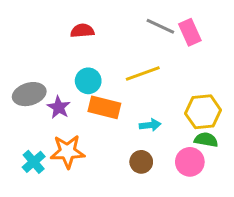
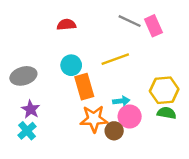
purple star: (59, 107) -> (31, 109), moved
orange rectangle: (104, 107) -> (84, 87), turned 60
orange star: (68, 152) -> (94, 119), moved
pink circle: (190, 162) -> (130, 116), moved

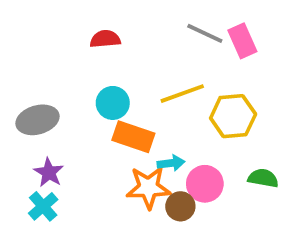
orange rectangle: (84, 87) -> (133, 137), turned -55
yellow hexagon: (164, 90) -> (233, 116), moved
cyan arrow: (121, 101) -> (171, 163), moved

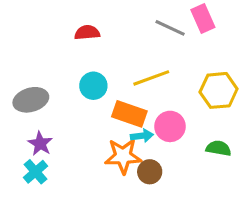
pink rectangle: (242, 41) -> (203, 18), moved
yellow hexagon: (233, 116) -> (219, 90), moved
orange rectangle: (133, 137) -> (129, 114), moved
pink circle: (205, 184) -> (170, 126), moved

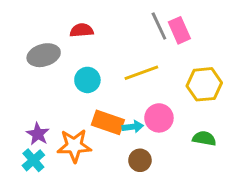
pink rectangle: (203, 18) -> (179, 30), moved
gray line: (170, 28) -> (159, 26), turned 40
gray ellipse: (31, 100) -> (44, 55), moved
orange rectangle: (129, 114) -> (108, 122), moved
orange star: (123, 156) -> (74, 146), moved

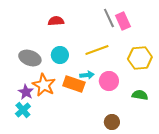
gray ellipse: (44, 55) -> (30, 58), moved, turned 35
cyan arrow: (133, 127) -> (87, 75), moved
orange star: (74, 146) -> (44, 85), moved, turned 30
brown circle: (140, 160) -> (112, 122), moved

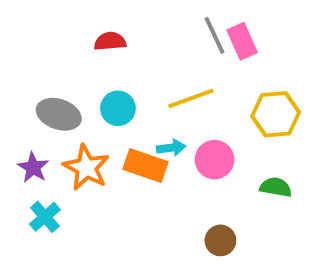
purple star: (26, 92) -> (33, 167), moved

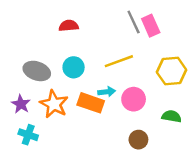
cyan cross: (45, 217) -> (28, 135), turned -30
brown circle: (220, 240) -> (138, 140), moved

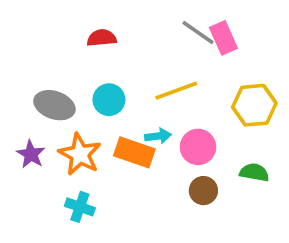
gray line: (134, 22) -> (198, 32), turned -30
cyan cross: (28, 135) -> (80, 207), moved
brown circle: (138, 140) -> (203, 191), moved

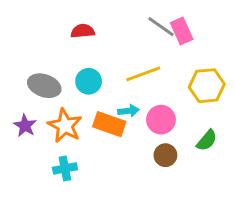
green semicircle: (254, 172) -> (207, 140), turned 120
cyan cross: (80, 207) -> (65, 168), turned -30

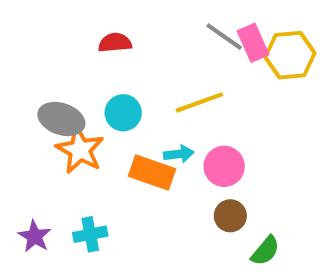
yellow hexagon: (207, 86) -> (290, 55), moved
purple star: (25, 126) -> (35, 236), moved
orange star: (65, 126) -> (80, 150), moved
green semicircle: (207, 140) -> (265, 251), moved

